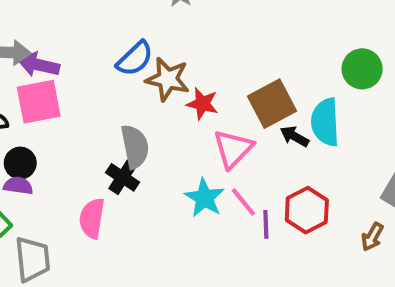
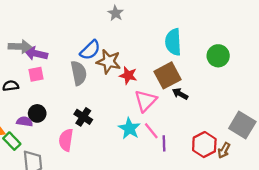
pink square: (39, 102) -> (36, 74), size x0.6
cyan semicircle: (325, 122) -> (173, 42), moved
gray semicircle: (135, 147) -> (79, 73), moved
black circle: (20, 163) -> (37, 113), moved
red hexagon: (307, 210) -> (204, 145), moved

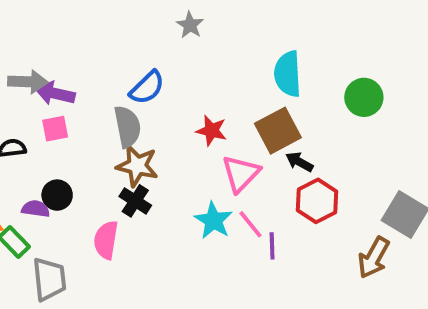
brown star: (109, 62) -> (137, 166), moved
red hexagon: (204, 145) -> (317, 201), moved
brown arrow: (224, 150) -> (374, 258), size x1.5

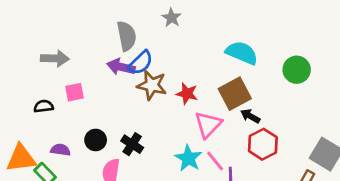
cyan semicircle: (288, 74) -> (242, 53), turned 116
purple arrow: (55, 93) -> (121, 67), moved
gray semicircle: (127, 127) -> (127, 36), moved
brown star: (137, 166) -> (152, 85), moved
black circle: (57, 195) -> (96, 140), moved

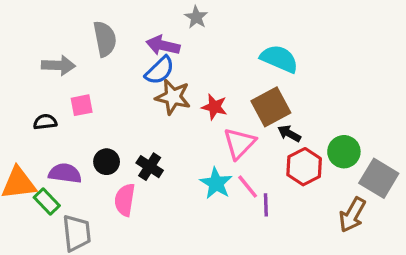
gray semicircle: (127, 36) -> (105, 39), moved
purple arrow: (121, 67) -> (163, 45), moved
green circle: (297, 70) -> (344, 152), moved
purple semicircle: (60, 150) -> (65, 173), size x1.4

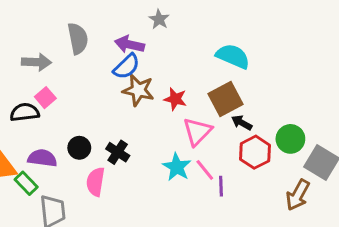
pink square: (82, 105) -> (45, 98), moved, turned -30
black semicircle: (45, 122) -> (25, 112), size x1.4

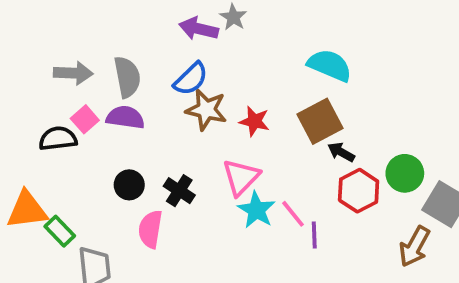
gray semicircle: (78, 38) -> (127, 77), moved
purple arrow: (129, 44) -> (199, 29), moved
pink triangle: (197, 132) -> (241, 177), moved
purple semicircle: (42, 158) -> (125, 117), moved

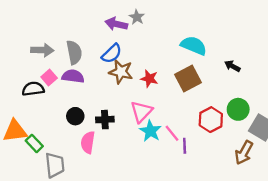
black arrow: (341, 152) -> (232, 66), moved
black cross: (179, 191) -> (105, 120), turned -36

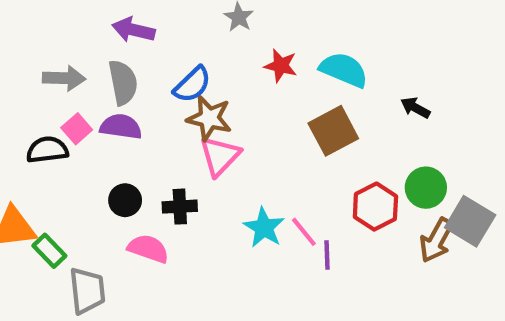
purple arrow: (116, 24) -> (133, 30), moved
red star: (149, 79) -> (281, 66), moved
pink triangle: (141, 112) -> (220, 156), moved
pink semicircle: (88, 142) -> (148, 249), turned 100
brown arrow: (244, 153) -> (436, 240), moved

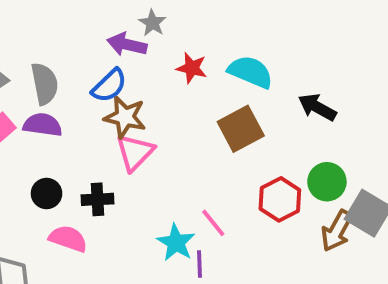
purple arrow: (133, 30) -> (127, 44), moved
black arrow: (415, 108) -> (317, 107), size x1.4
cyan star: (264, 228) -> (176, 243), moved
purple line: (327, 255) -> (199, 264), moved

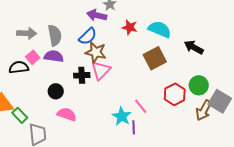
black cross: (98, 199) -> (82, 75), moved

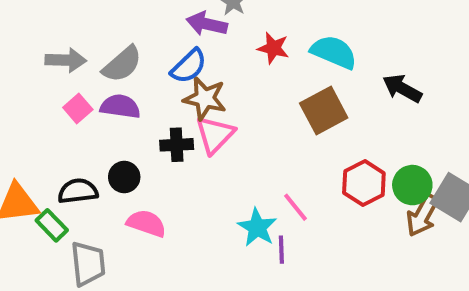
gray semicircle: (55, 35) -> (122, 64), turned 60
black semicircle: (19, 67) -> (78, 191), moved
green circle: (199, 85) -> (412, 185), moved

